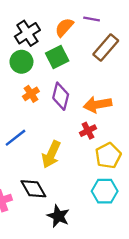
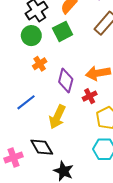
purple diamond: (61, 96) -> (66, 80), moved

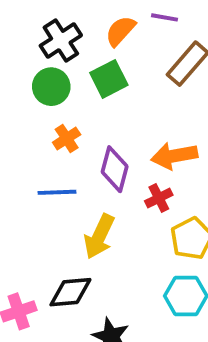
blue line: (26, 102) -> (57, 192), moved, turned 36
black diamond: (42, 147) -> (70, 292), turned -65

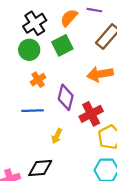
orange arrow: (174, 156) -> (100, 74), moved
red cross: (159, 198) -> (91, 114), size x1.5
yellow arrow: (99, 236) -> (57, 136), size x0.6

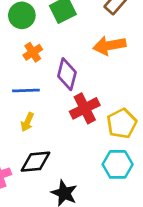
red cross: (91, 114) -> (85, 108), moved
yellow arrow: (57, 136) -> (27, 122), moved

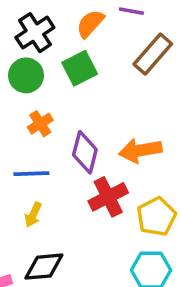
orange arrow: (109, 45) -> (140, 150), moved

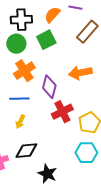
black cross: (35, 33) -> (21, 20), turned 30
orange cross: (40, 124) -> (24, 71), size x1.5
orange arrow: (140, 150) -> (80, 73), moved

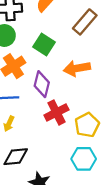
green square: (46, 40) -> (44, 45), moved, turned -30

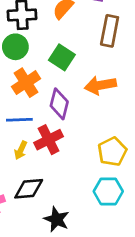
brown rectangle: (85, 22) -> (110, 31), turned -30
red cross: (56, 112) -> (49, 140), moved

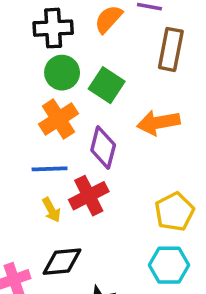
green circle: (15, 47) -> (62, 73), moved
yellow arrow: (21, 150) -> (51, 210), turned -54

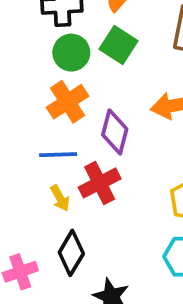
green square: (107, 85) -> (119, 45), moved
black diamond: (62, 262) -> (71, 253), turned -54

